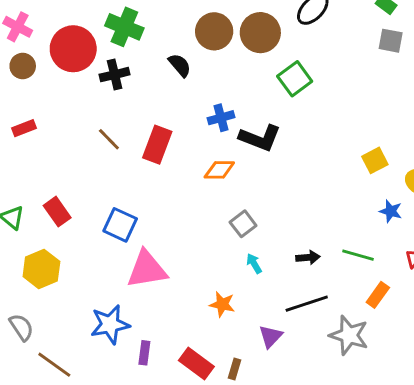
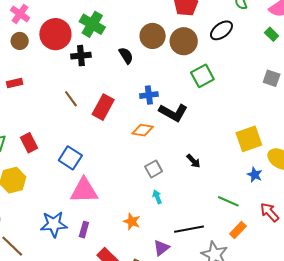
gray square: (391, 41) -> (272, 78), moved
yellow square: (375, 160) -> (249, 139), size x1.5
black arrow: (308, 258) -> (193, 161), moved, turned 42
purple rectangle: (144, 353) -> (84, 230), moved

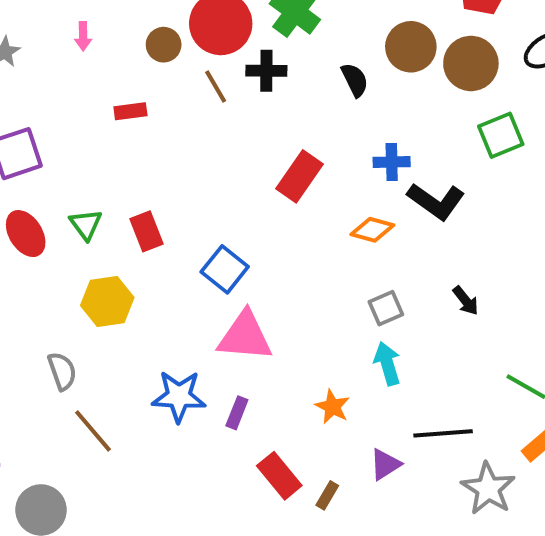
brown circle: (20, 41) -> (164, 45), moved
brown line: (71, 99) -> (216, 86), moved
cyan arrow: (157, 197) -> (387, 364), size x1.5

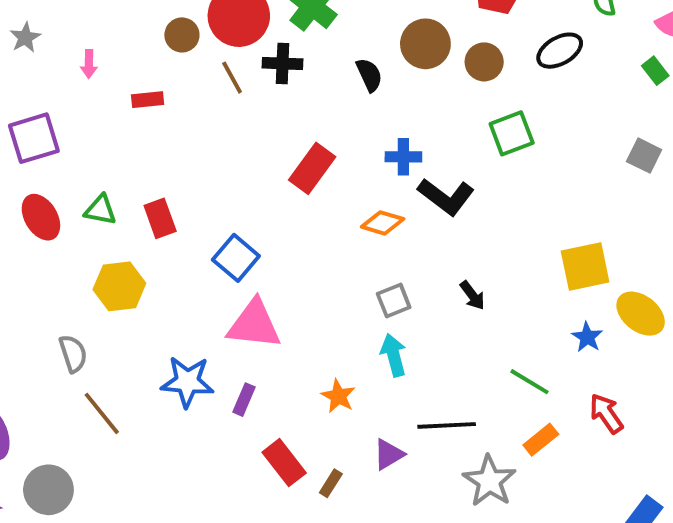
pink arrow: (83, 36) -> (89, 64), moved
brown circle: (471, 63) -> (484, 62), size x0.7
green triangle: (86, 225) -> (100, 210), turned -44

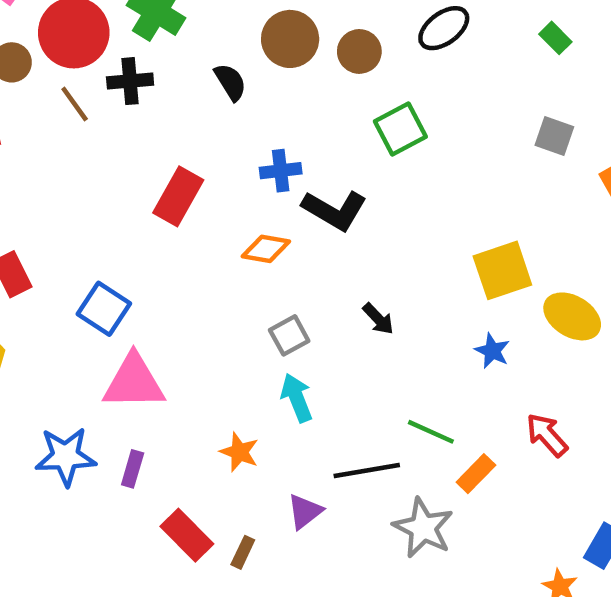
blue star: (587, 337) -> (492, 351), moved
green line: (530, 382) -> (431, 432), moved

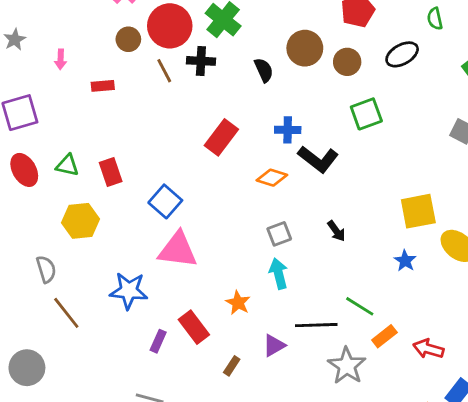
red arrow: (547, 435) -> (428, 349), moved, turned -40
purple rectangle: (133, 469) -> (158, 341), moved
red rectangle: (187, 535) -> (194, 327), moved

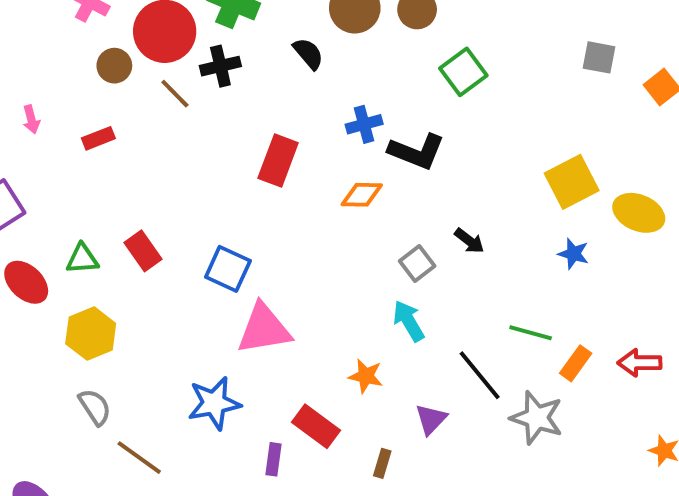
yellow hexagon: (80, 221) -> (91, 334), moved
gray square: (279, 234) -> (417, 264), moved
black line: (316, 325) -> (480, 375), turned 69

